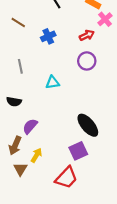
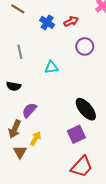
red arrow: (87, 35) -> (71, 21), moved
blue cross: (48, 36) -> (47, 22), turned -32
red trapezoid: (66, 178) -> (82, 167), moved

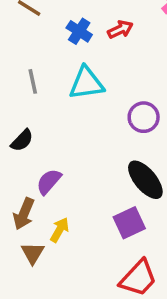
purple circle: (85, 46) -> (144, 117), moved
cyan triangle: (51, 67) -> (86, 83), moved, size x1.5
black semicircle: (14, 86) -> (22, 140), turned -56

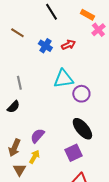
gray line: (33, 81) -> (19, 83), moved
cyan triangle: (86, 83) -> (63, 79), moved
purple semicircle: (49, 182) -> (37, 136), moved

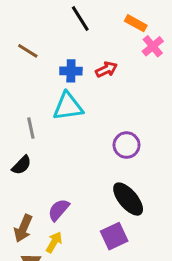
blue cross: (45, 46) -> (71, 71), turned -32
cyan triangle: (63, 79) -> (68, 106), moved

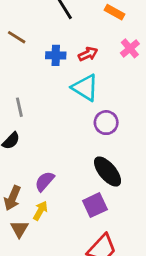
pink cross: (153, 46) -> (130, 48), moved
cyan triangle: (68, 106) -> (85, 88), moved, turned 40

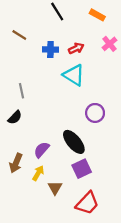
purple circle: (106, 123) -> (95, 113), moved
black ellipse: (108, 172) -> (74, 142), moved
brown triangle: (19, 229) -> (55, 188), moved

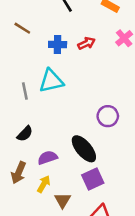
cyan triangle: (74, 75) -> (51, 81), moved, turned -45
black semicircle: (15, 117) -> (25, 134), moved
purple semicircle: (42, 150) -> (47, 158), turned 30

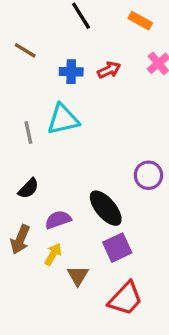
purple circle: (108, 116) -> (148, 175), moved

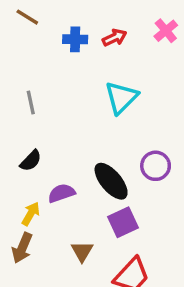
cyan triangle: (63, 119) -> (121, 97), moved, turned -32
purple circle: (148, 175) -> (156, 166), moved
brown arrow: (20, 239) -> (22, 248), moved
yellow arrow: (53, 254) -> (31, 214), moved

